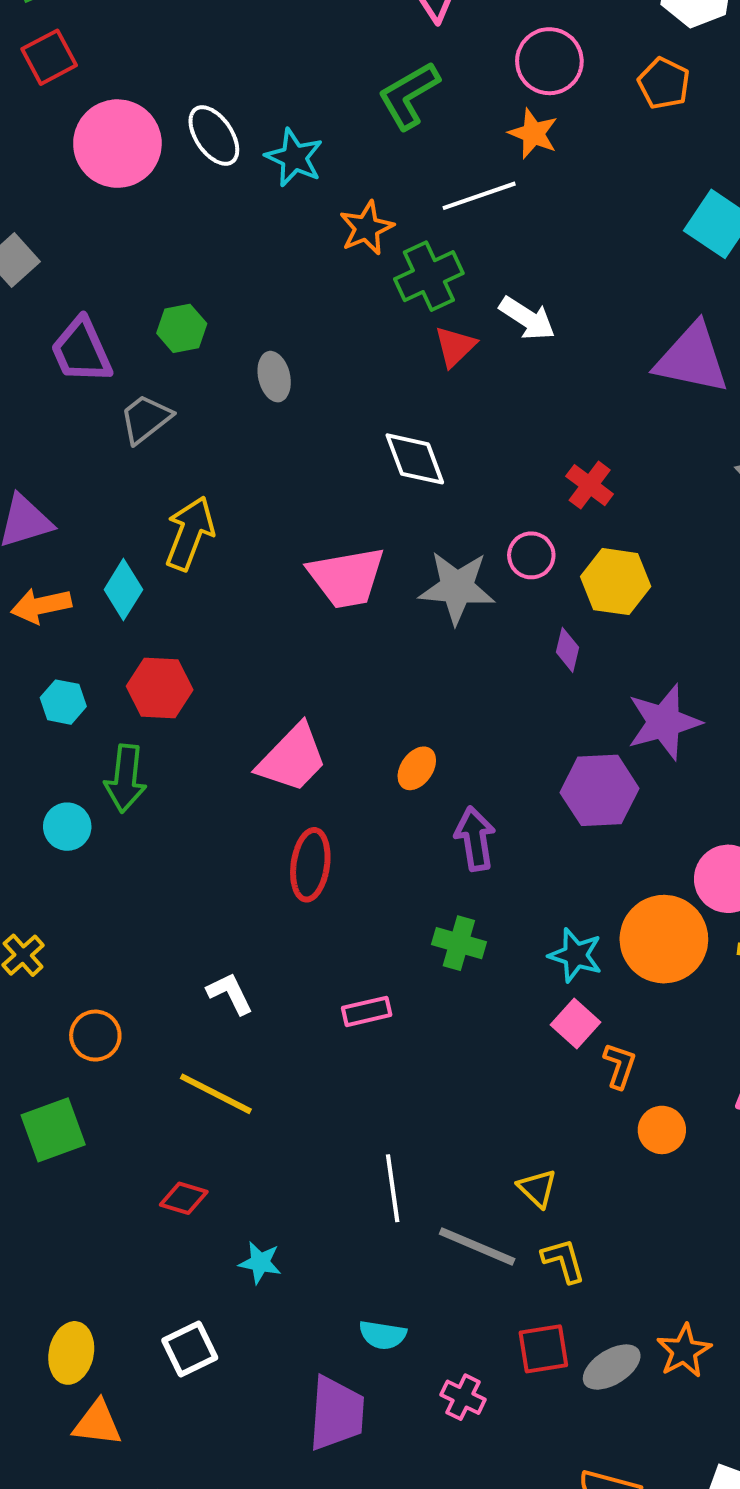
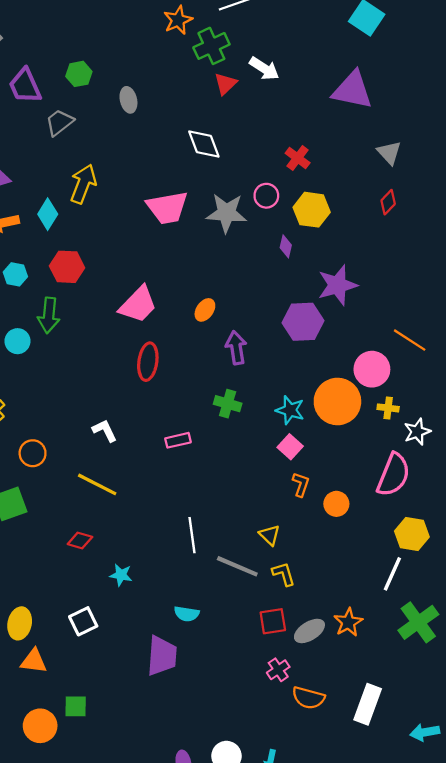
orange L-shape: (620, 1066) -> (301, 484), moved
pink cross: (463, 1397) -> (278, 670), moved, turned 30

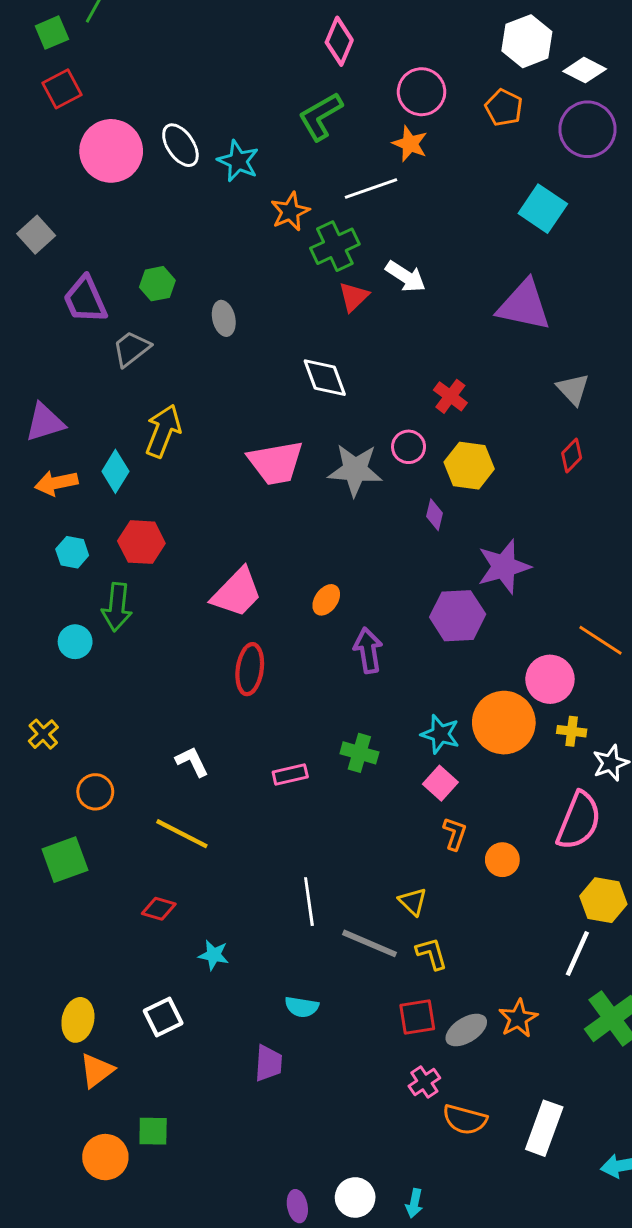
green cross: (228, 404) -> (359, 753), moved
purple trapezoid: (162, 656) -> (268, 1063), size x0.7
orange triangle: (34, 661) -> (97, 1070), turned -44

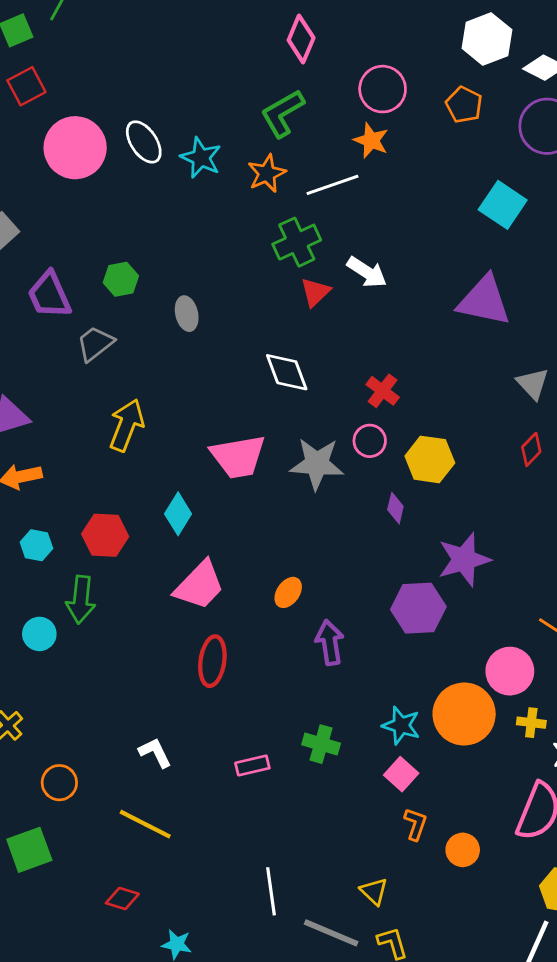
orange star: (290, 212) -> (267, 173), moved
red cross: (450, 396) -> (383, 391), moved
cyan diamond: (115, 471) -> (178, 514), moved

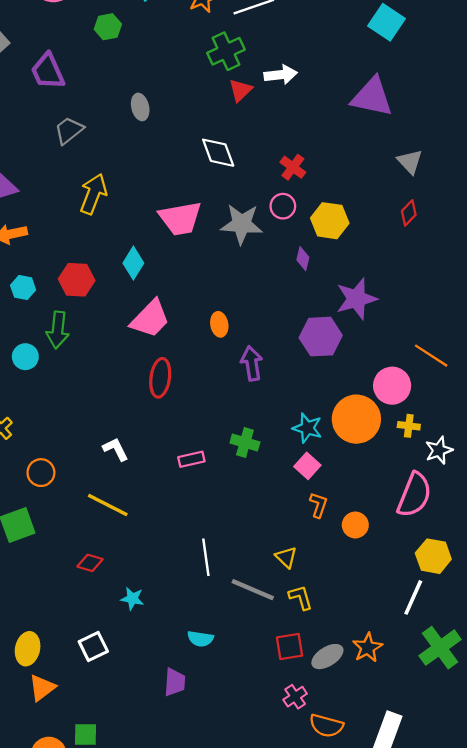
white arrow: (367, 272) -> (281, 75), turned -40
green hexagon: (121, 279) -> (108, 27), moved
purple trapezoid: (49, 295) -> (48, 71), moved
orange ellipse: (288, 592) -> (219, 324), turned -45

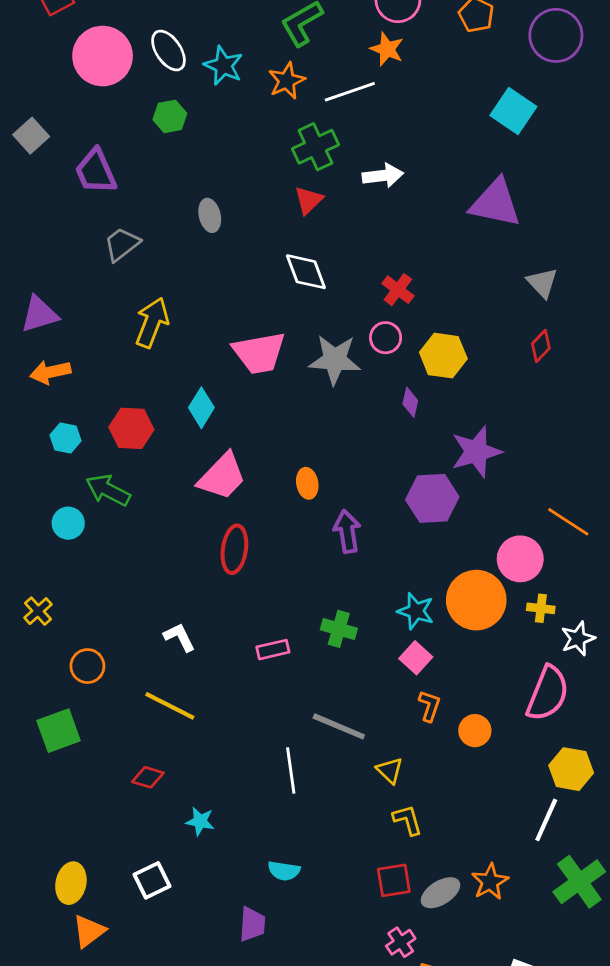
red triangle: (240, 90) -> (309, 200), moved
green arrow: (58, 330) -> (108, 490), turned 111
gray line: (253, 590) -> (339, 726), moved

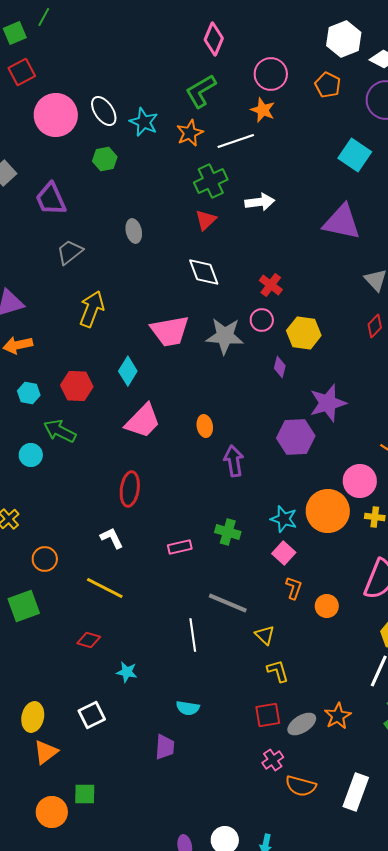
red ellipse: (234, 549) -> (130, 489), moved

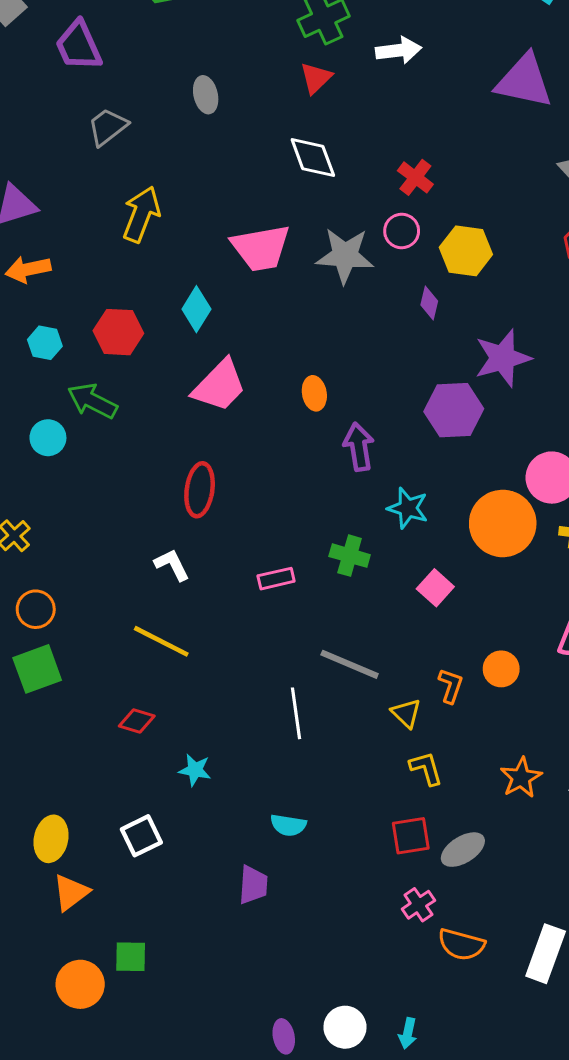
cyan star: (284, 519) -> (408, 508), moved
orange circle: (45, 559) -> (36, 609), moved
orange L-shape: (294, 588) -> (451, 686), moved
orange star: (338, 716) -> (521, 778), moved

